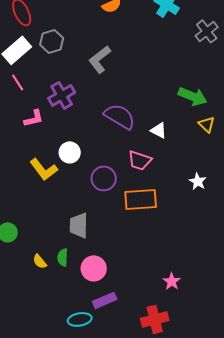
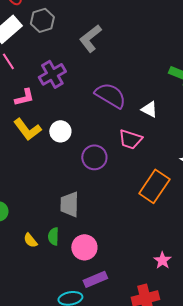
yellow L-shape: (44, 169) -> (27, 129), moved
orange rectangle: (141, 199) -> (154, 186), moved, turned -52

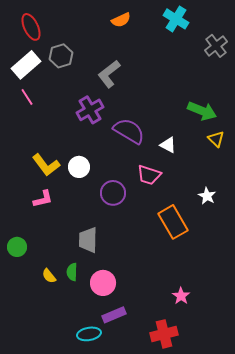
purple cross: (52, 74) -> (90, 110), moved
pink L-shape: (24, 97) -> (43, 199), moved
orange rectangle: (154, 186) -> (173, 222), turned -64

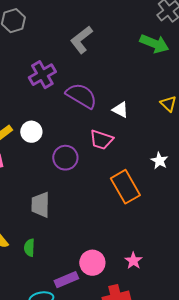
gray L-shape: (109, 74) -> (81, 40), moved
green arrow: (202, 111) -> (154, 44), moved
green semicircle: (72, 272) -> (29, 248), moved
pink circle: (103, 283) -> (92, 263), moved

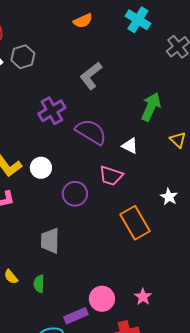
green arrow: (154, 44) -> (151, 107), moved, turned -88

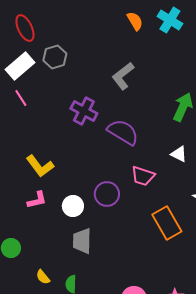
orange semicircle: (83, 21) -> (135, 21), moved, turned -96
purple cross: (52, 111) -> (84, 111), turned -32
white triangle: (130, 146) -> (179, 154), moved
white circle: (41, 168) -> (73, 206), moved

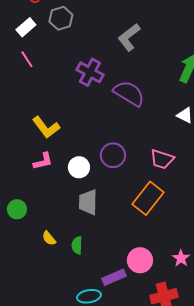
white rectangle: (20, 66) -> (26, 27), size x0.7
pink trapezoid: (143, 176) -> (162, 159), moved
orange rectangle: (167, 223) -> (148, 198), moved, turned 68

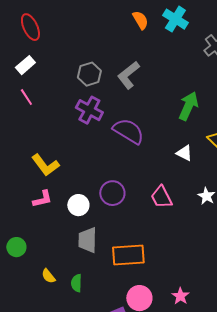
gray hexagon: (61, 18) -> (89, 74), moved
pink trapezoid: (162, 159) -> (161, 197), turned 45
orange rectangle: (148, 198) -> (128, 255), moved, turned 48

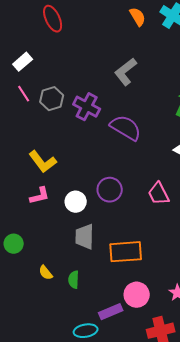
red ellipse: (30, 27) -> (53, 19), moved
gray hexagon: (89, 74) -> (52, 99), moved

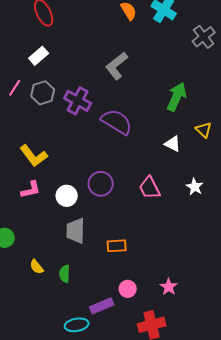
white rectangle: (23, 62) -> (39, 56), moved
pink line: (24, 94) -> (15, 88), turned 66
orange rectangle: (126, 252) -> (117, 246), size x0.6
pink circle: (137, 295) -> (128, 289), size x0.7

